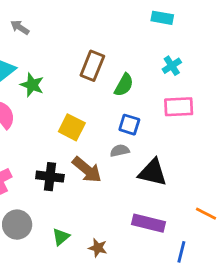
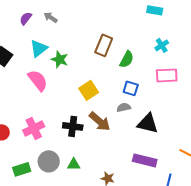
yellow square: (72, 127) -> (89, 90), turned 30
green triangle: (61, 237) -> (74, 164), moved, turned 40

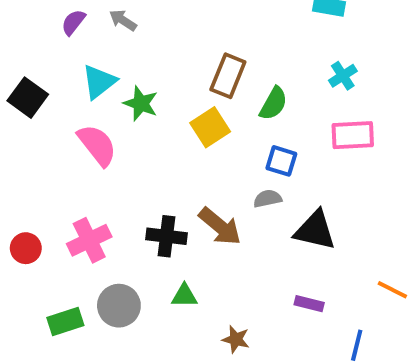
yellow square: (89, 90) -> (210, 127), moved
purple rectangle: (145, 160) -> (309, 304), size x0.6
green triangle: (74, 164) -> (184, 296), moved

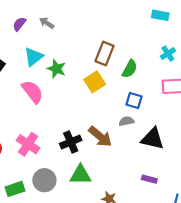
black cross: (166, 236) -> (71, 142), turned -30
pink cross: (89, 240) -> (28, 144), turned -30
green triangle: (184, 296) -> (80, 175), size x1.5

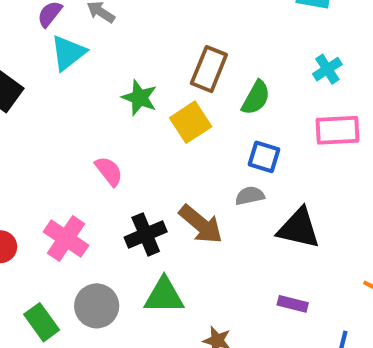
cyan triangle: (34, 57) -> (68, 53), moved
green star: (56, 69) -> (140, 98), moved
pink semicircle: (32, 92) -> (109, 171), moved, size x0.7
green rectangle: (15, 189) -> (42, 322), turned 72

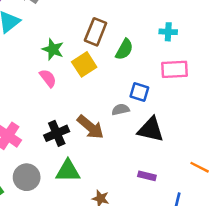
cyan cross: (327, 69) -> (168, 32), turned 36
blue square: (264, 157) -> (139, 92), moved
pink semicircle: (109, 171) -> (48, 78), moved

